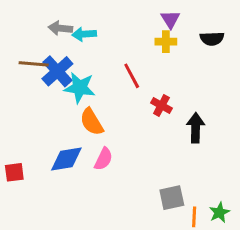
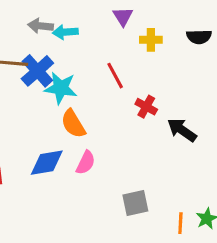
purple triangle: (170, 19) -> (123, 17), moved
black arrow: (196, 128) -> (182, 130), turned -56
gray square: (172, 198) -> (135, 203), moved

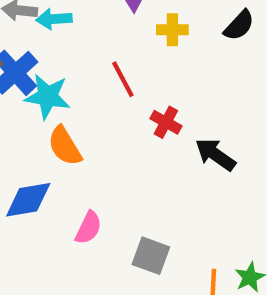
black semicircle: (199, 37) -> (239, 25), turned -45
pink semicircle: (86, 163) -> (88, 228), moved
gray square: (135, 203) -> (151, 256), turned 32

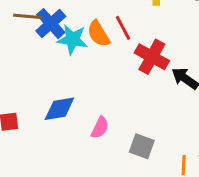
red cross: (166, 122) -> (152, 57), size x1.6
orange semicircle: (65, 146) -> (98, 34), moved

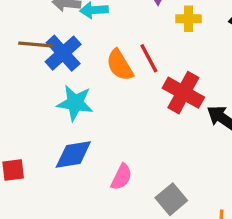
cyan star: (72, 39) -> (75, 103), moved
gray square: (142, 146) -> (171, 199), turned 30

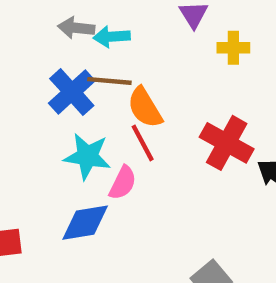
brown line: (36, 44) -> (109, 81), moved
red line: (149, 58) -> (143, 143), moved
pink semicircle: (121, 177) -> (123, 183), moved

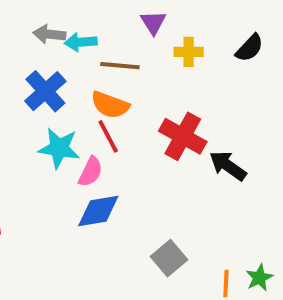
brown line: (109, 81) -> (120, 66), moved
orange semicircle: (145, 108) -> (110, 105), turned -39
blue diamond: (85, 223) -> (98, 211), moved

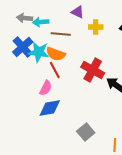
purple triangle: (153, 22) -> (78, 12), turned -32
cyan star: (59, 148) -> (39, 52), moved

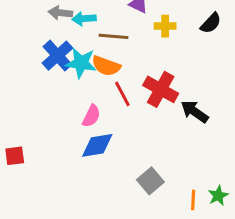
red line: (55, 70) -> (122, 94), moved

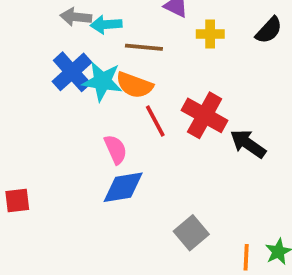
pink semicircle: (91, 116) -> (116, 149), turned -50

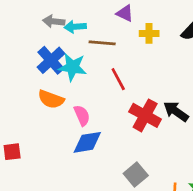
orange semicircle: (134, 85) -> (51, 99), moved
red cross: (205, 115) -> (145, 115), moved
red line: (155, 121) -> (118, 79), moved

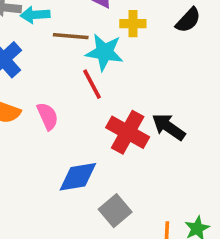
cyan star: (73, 67) -> (104, 52), moved
pink semicircle: (82, 115) -> (48, 116), moved
blue diamond: (87, 142) -> (78, 177), moved

